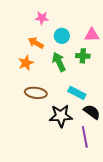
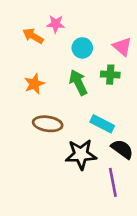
pink triangle: (92, 35) -> (122, 47), turned 42
orange arrow: (36, 43) -> (33, 36), moved

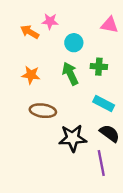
pink triangle: (122, 47) -> (110, 25), moved, turned -30
orange star: (34, 84) -> (31, 75), turned 30
cyan rectangle: (102, 124) -> (104, 103), moved

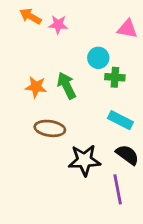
orange arrow: (30, 32) -> (30, 16), moved
cyan circle: (74, 43) -> (98, 58), moved
green arrow: (70, 74) -> (66, 86), moved

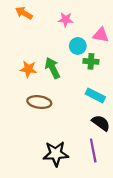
pink star: (58, 25) -> (66, 20), moved
pink triangle: (127, 29) -> (101, 35), moved
black star: (84, 160) -> (56, 154), moved

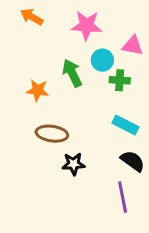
pink star: (66, 20) -> (87, 25), size x1.5
green arrow: (52, 68) -> (72, 73), moved
black star: (56, 154) -> (74, 164), moved, size x0.7

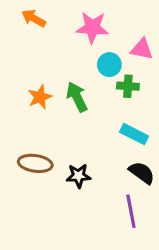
green arrow: (72, 73) -> (77, 97), moved
orange star: (37, 90) -> (40, 97), turned -30
brown ellipse: (52, 134) -> (35, 163), moved

